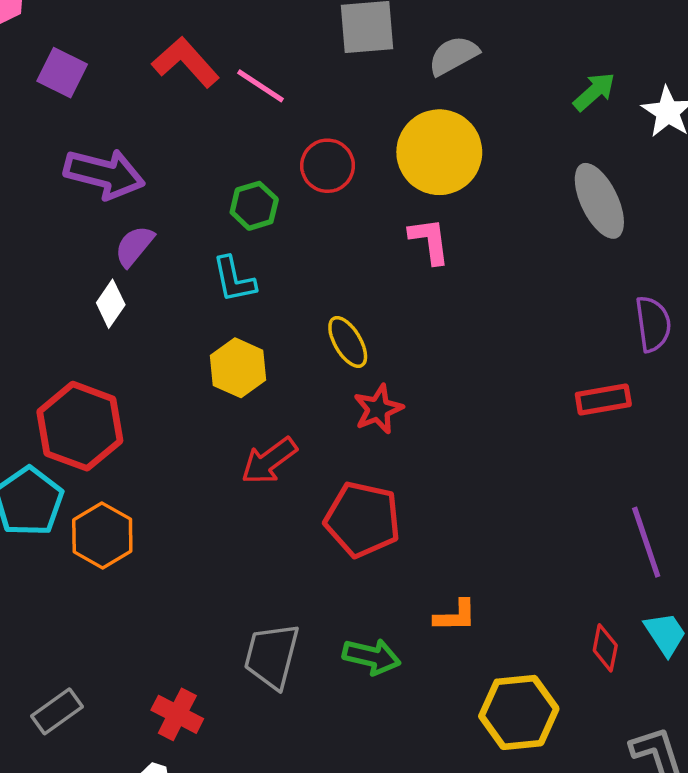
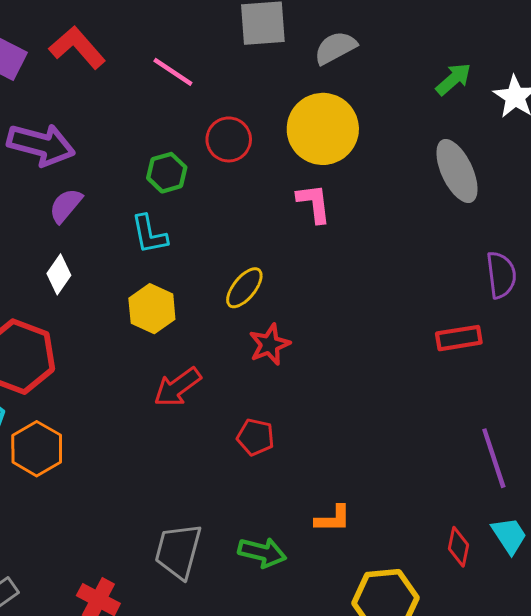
red L-shape: (186, 62) -> (77, 47), moved
white diamond: (111, 304) -> (59, 274), moved
yellow ellipse: (348, 342) -> (244, 288), turned 69
red pentagon: (363, 519) -> (256, 437), size x0.6

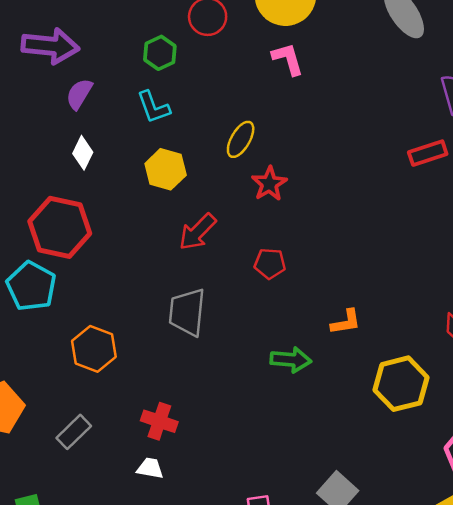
orange hexagon: (37, 449) -> (94, 349), moved
gray trapezoid: (178, 551) -> (187, 312), moved

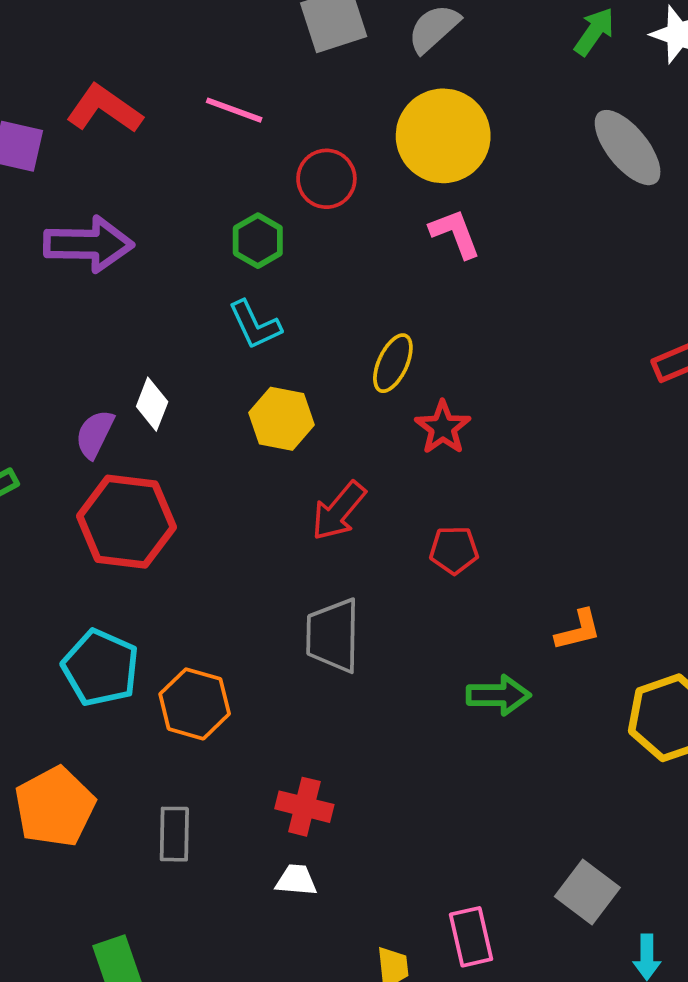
purple semicircle: (79, 94) -> (95, 434), moved
cyan pentagon: (31, 286) -> (101, 668), moved
gray rectangle: (74, 432) -> (174, 834), turned -40

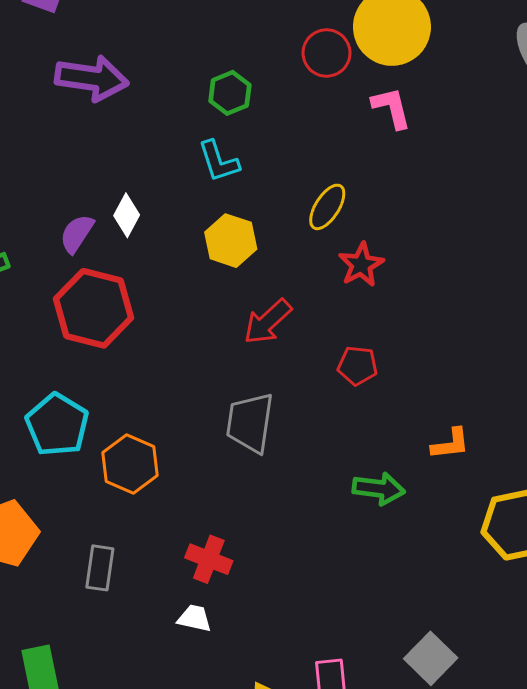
red circle: (326, 179) -> (327, 53), moved

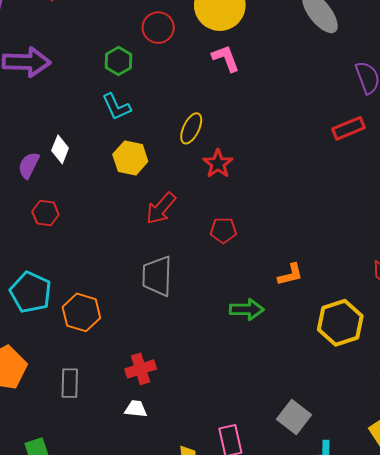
red circle: (327, 53) -> (158, 28), moved
red hexagon: (94, 308) -> (45, 213), size x0.5
red cross: (209, 559) -> (141, 369), turned -32

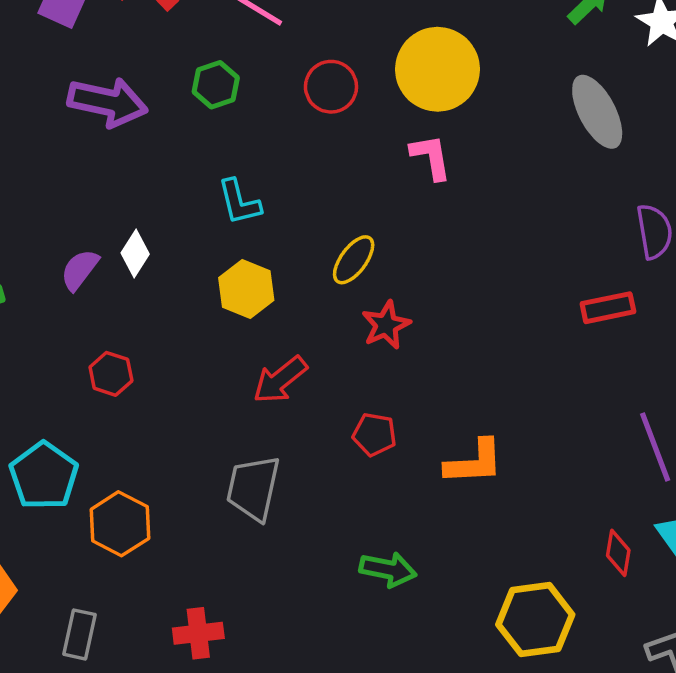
green hexagon: (118, 61) -> (216, 85), moved
red hexagon: (45, 213) -> (111, 374), moved
orange L-shape: (290, 275) -> (474, 462), moved, size x1.4

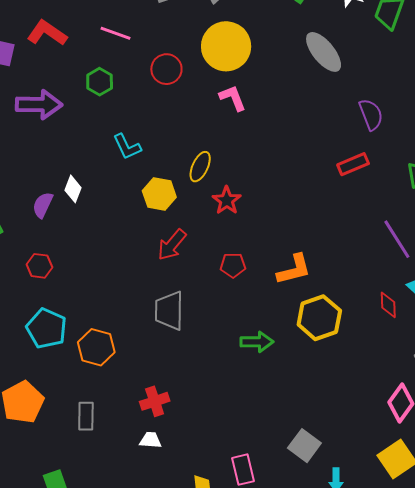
yellow hexagon: (246, 289) -> (159, 194), moved
red hexagon: (111, 374) -> (39, 266), moved
yellow hexagon: (535, 620) -> (319, 318), moved

